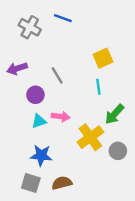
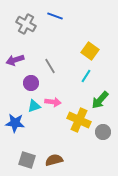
yellow square: (103, 58) -> (90, 51), turned -30
cyan line: (98, 87) -> (86, 76), turned 40
yellow cross: (90, 137) -> (79, 120), turned -30
blue star: (41, 155) -> (15, 123), moved

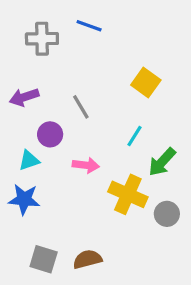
gray cross: (26, 24) -> (42, 39), turned -30
cyan line: (86, 76) -> (134, 136), moved
cyan triangle: (34, 106) -> (29, 160), moved

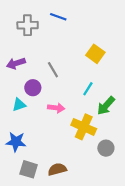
blue star: (24, 199) -> (16, 142), moved
gray circle: (167, 214) -> (106, 148), moved

